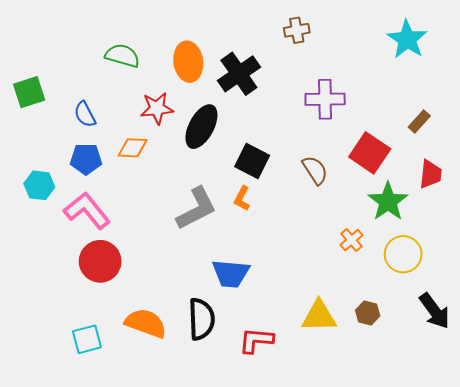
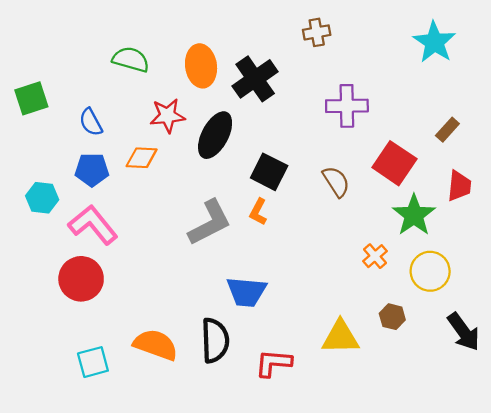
red circle: (100, 261) -> (81, 279), moved
brown hexagon: (368, 313) -> (392, 317), moved

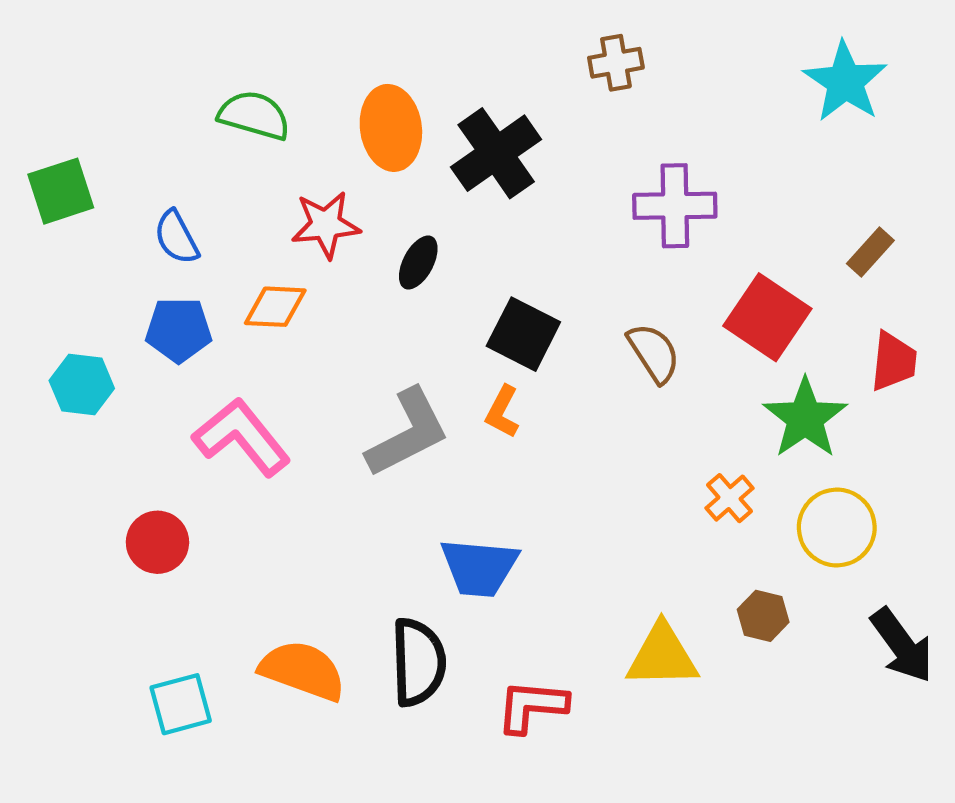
black ellipse: (215, 135) -> (418, 263), size x0.6
pink L-shape: (93, 225) -> (242, 437), moved
red circle: (81, 279) -> (157, 542), size x0.7

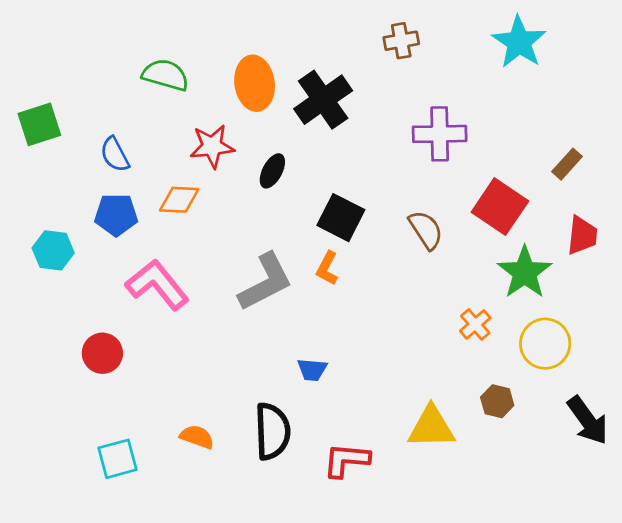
cyan star: (845, 82) -> (519, 42), moved
blue trapezoid: (479, 567) -> (312, 370), size x0.6
orange semicircle: (303, 671) -> (197, 437), size x0.6

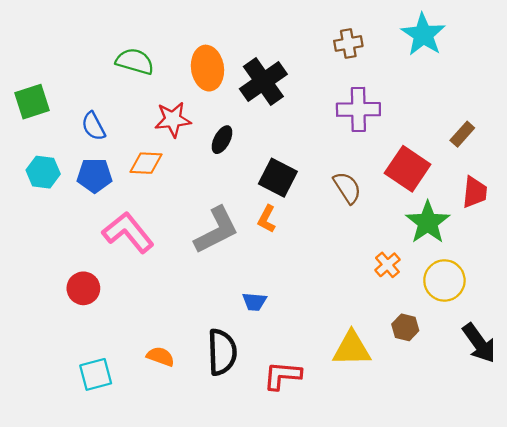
brown cross: (401, 41) -> (348, 43), moved
cyan hexagon: (53, 250) -> (43, 172), moved

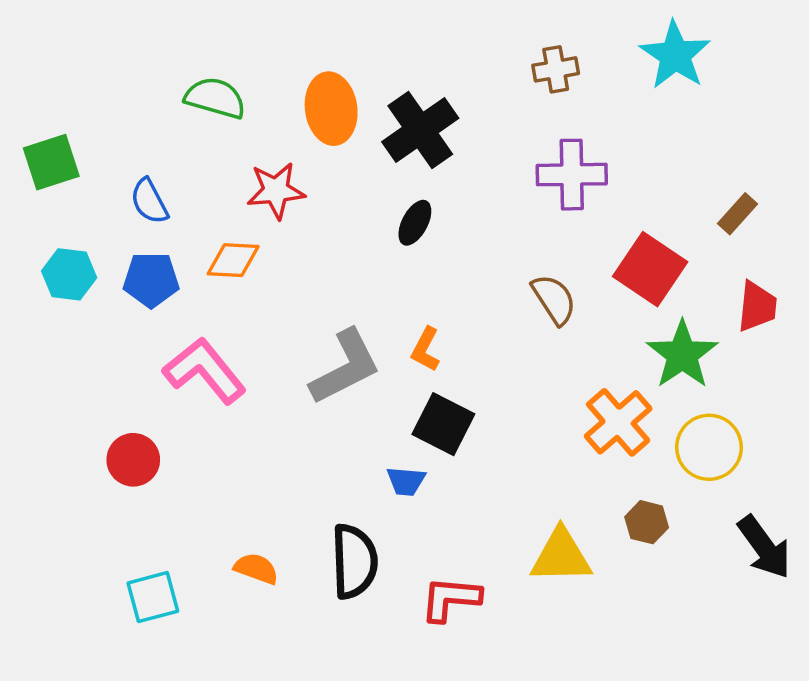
black ellipse: (222, 140) -> (415, 223), moved
black square: (278, 178) -> (443, 424), moved
orange cross: (387, 265) -> (618, 422), size x1.6

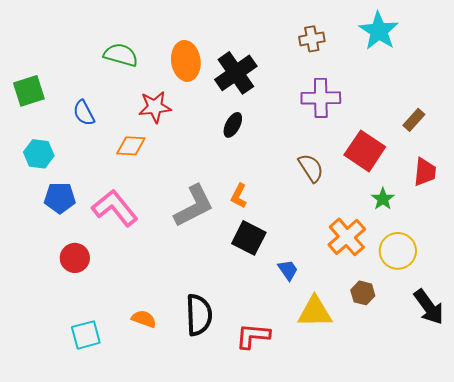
blue pentagon: (151, 280) -> (60, 198), moved
green star: (682, 355) -> (383, 199), size x0.6
blue trapezoid: (406, 481) -> (288, 270), moved, turned -130

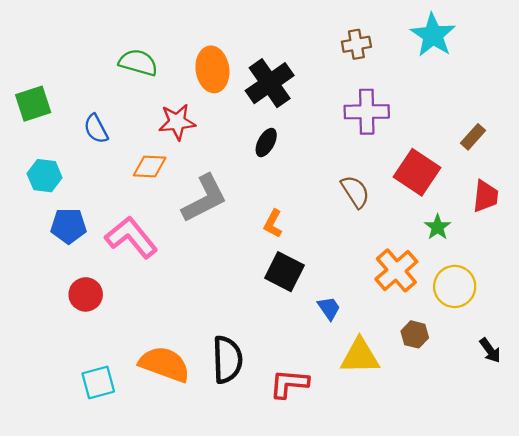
gray L-shape: (194, 206) -> (204, 198), moved
black arrow: (429, 307) -> (490, 350), size x0.6
orange semicircle: (144, 319) -> (164, 364), size x1.8

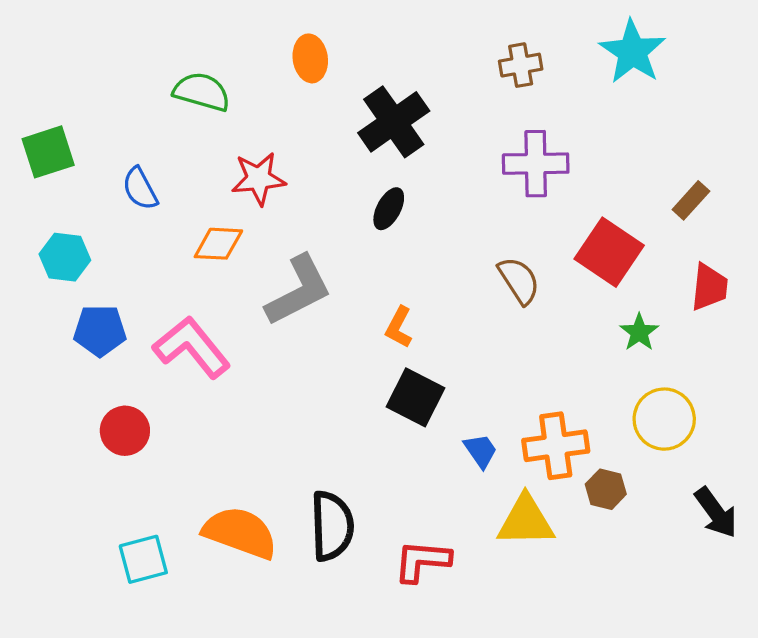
orange ellipse: (212, 69) -> (310, 58), moved, size x0.7
orange cross: (396, 270) -> (556, 446), moved, turned 33
black arrow: (490, 350) -> (716, 513), size x1.4

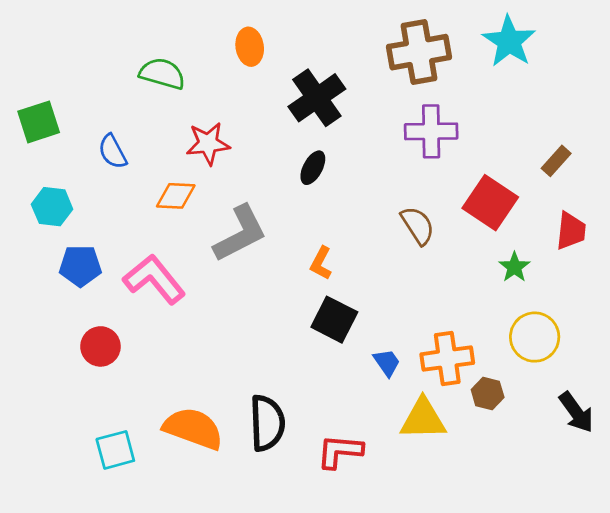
brown cross: (521, 65) -> (419, 52), size x1.8

